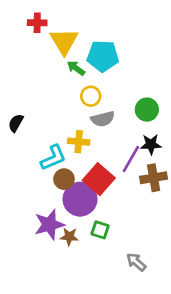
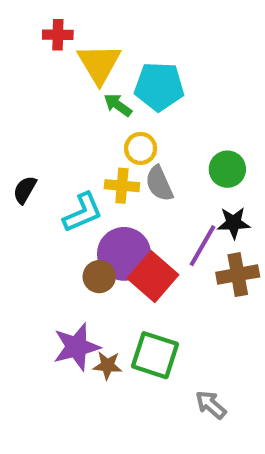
gray semicircle: (103, 119) -> (159, 184), turned 80
yellow cross: (79, 142) -> (122, 186), moved
cyan L-shape: (53, 158) -> (83, 213), moved
purple circle: (80, 199) -> (124, 254), moved
green square: (100, 230) -> (155, 355), size x1.6

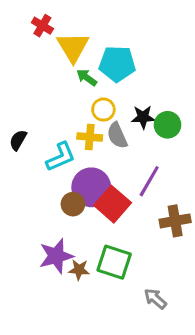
red cross: (58, 35) -> (42, 26), turned 30
black star: (234, 223) -> (143, 117), moved
brown cross: (238, 275) -> (175, 221), moved

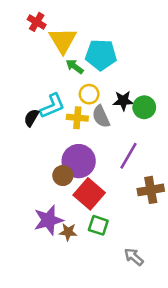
black semicircle: (18, 140) -> (31, 118), moved
cyan L-shape: (61, 157) -> (52, 106), moved
red square: (113, 204) -> (89, 194), moved
green square: (114, 262) -> (98, 225), size x0.7

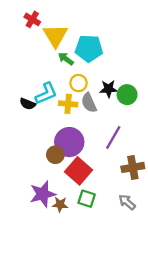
black semicircle: (31, 118) -> (28, 104), turned -98
gray arrow: (134, 257) -> (127, 202), moved

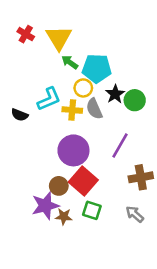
red cross: (32, 19) -> (26, 34), moved
cyan pentagon: (89, 48) -> (97, 68), moved
black star: (109, 89) -> (115, 94), turned -30
black semicircle: (28, 104) -> (20, 115), moved
brown circle: (55, 155) -> (59, 186), moved

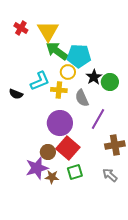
green arrow: (70, 62) -> (57, 51), size x1.6
gray semicircle: (94, 109) -> (82, 98), moved
green square: (92, 210) -> (75, 172), turned -35

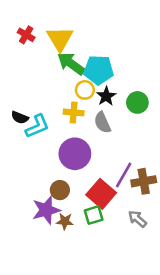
black star: (94, 77) -> (106, 96), moved
cyan L-shape: (40, 81) -> (37, 126), moved
purple line: (98, 119) -> (124, 175), moved
red square: (68, 148) -> (101, 194), moved

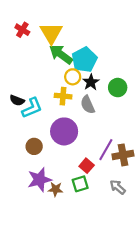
cyan pentagon: (99, 70) -> (84, 60), turned -30
brown circle: (60, 190) -> (34, 146), moved
red square: (101, 194) -> (87, 166), size x0.6

